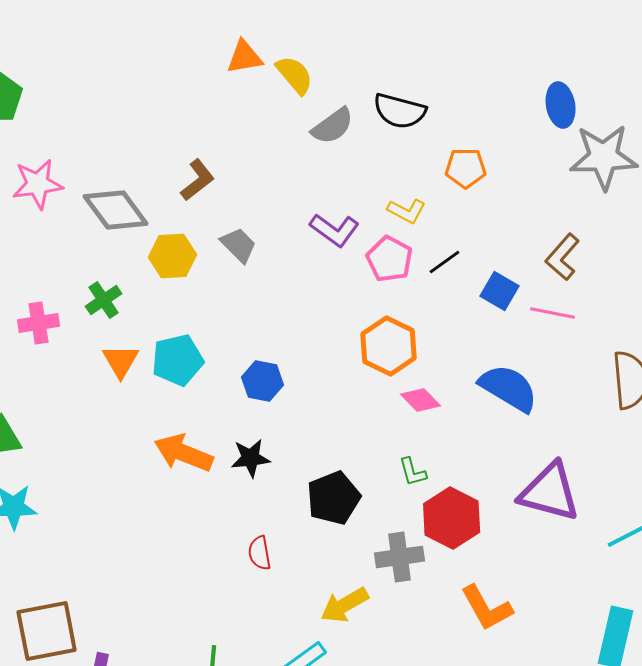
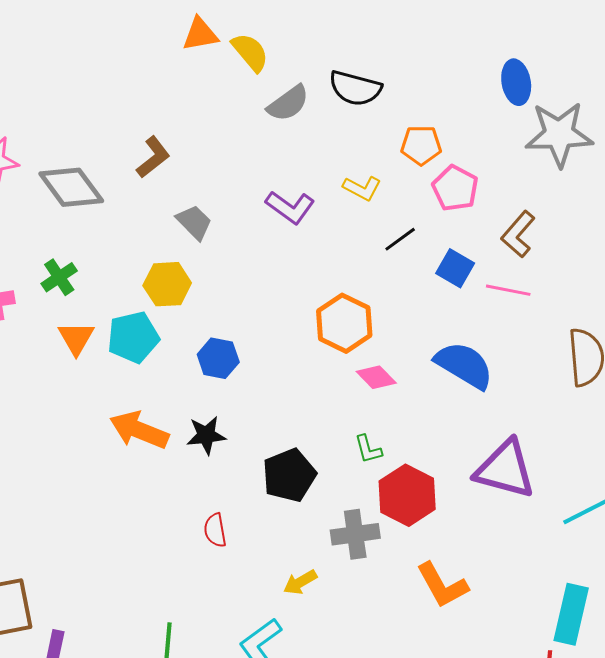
yellow hexagon: (173, 256) -> (167, 284), moved
pink pentagon: (390, 259) -> (455, 188), moved
yellow arrow: (345, 605) -> (300, 582), size x0.7

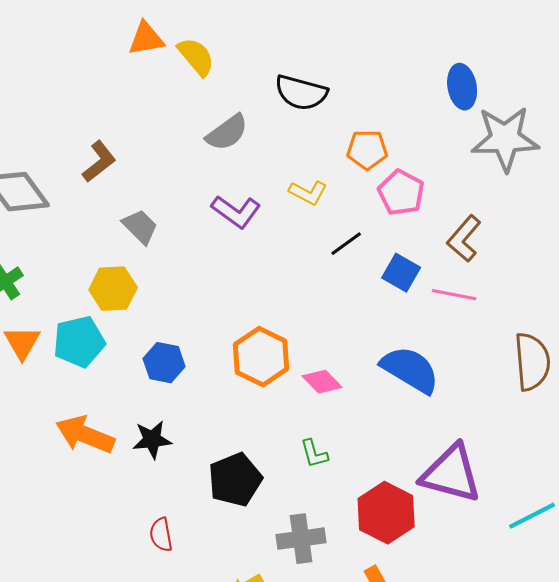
gray semicircle: (288, 103) -> (227, 133), moved
orange hexagon: (344, 323) -> (261, 357), moved
red hexagon: (407, 495) -> (386, 513), moved

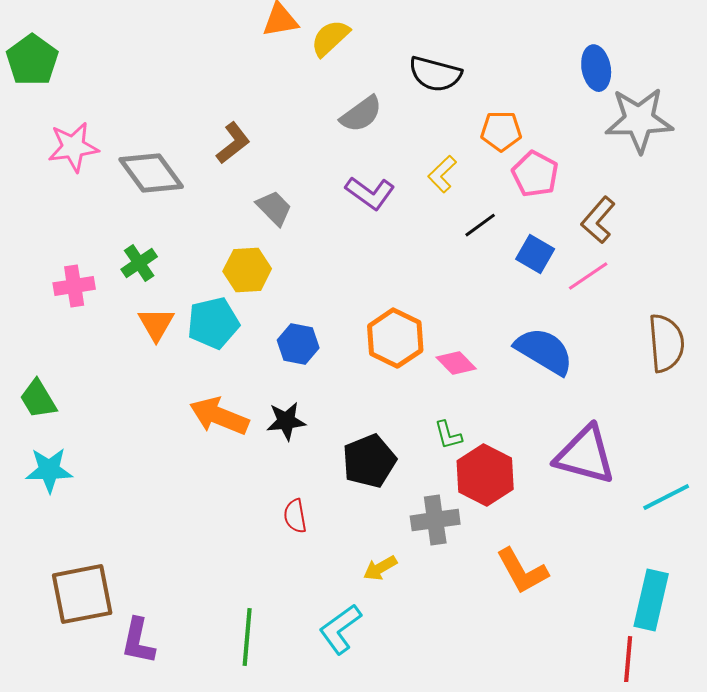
yellow semicircle: (196, 57) -> (330, 38), turned -93
yellow L-shape: (308, 193) -> (442, 174), turned 108
pink line: (454, 295) -> (588, 276), turned -45
red hexagon: (386, 513) -> (485, 475), moved

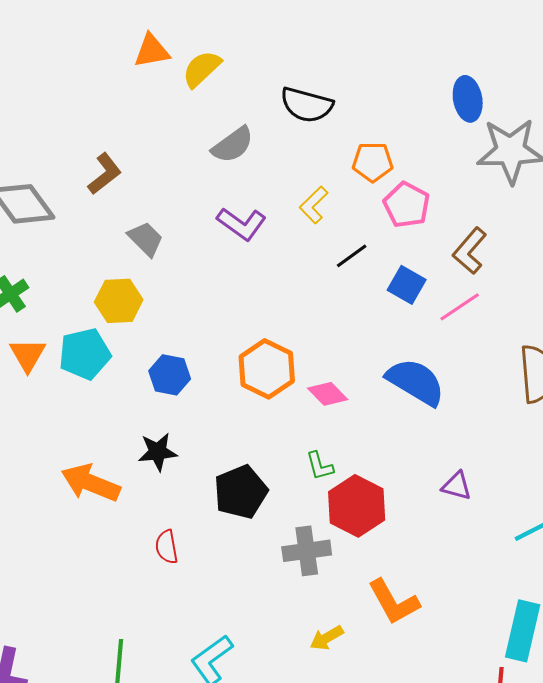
orange arrow: (219, 416) -> (91, 483), moved
purple triangle: (585, 455) -> (457, 486), size x0.5
yellow arrow: (380, 568) -> (327, 638), moved

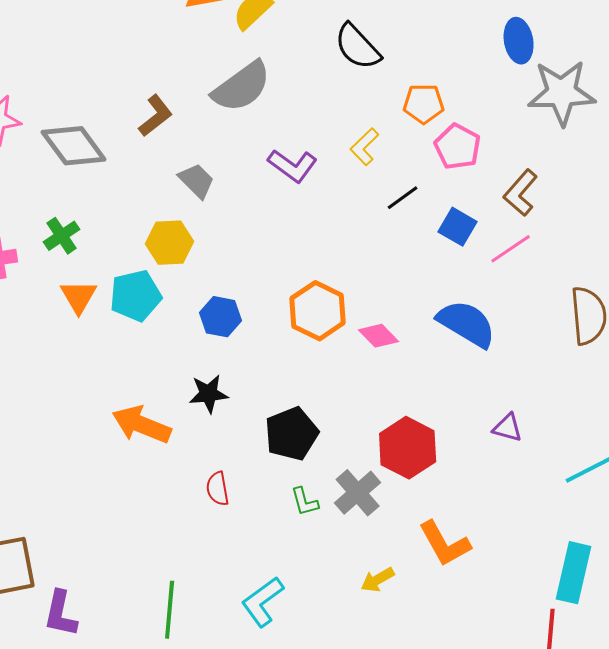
black semicircle: (307, 105) -> (358, 47), turned 32
gray semicircle: (233, 145) -> (242, 87), moved, size x1.4
green L-shape: (320, 466) -> (305, 502), moved
gray cross: (307, 551) -> (358, 493), turned -33

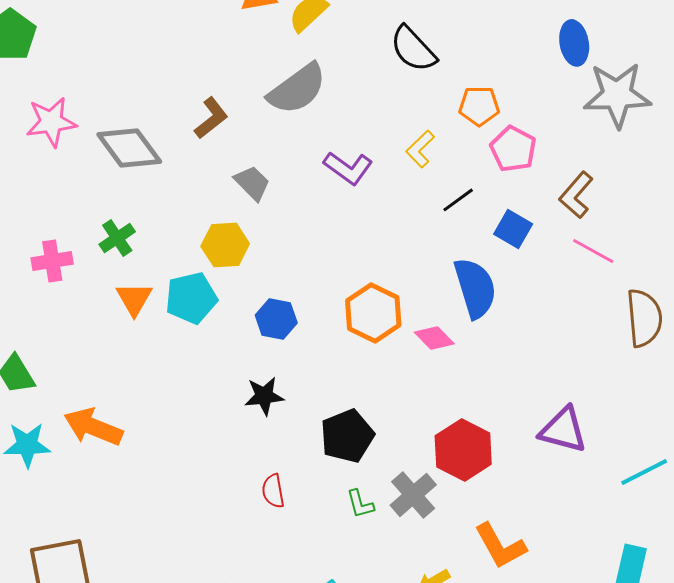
pink line: (511, 249) -> (593, 251), moved, turned 63
blue semicircle: (467, 324) -> (475, 288), moved, turned 42
orange arrow: (142, 425) -> (93, 427), moved
purple triangle: (508, 428) -> (563, 430), size x1.6

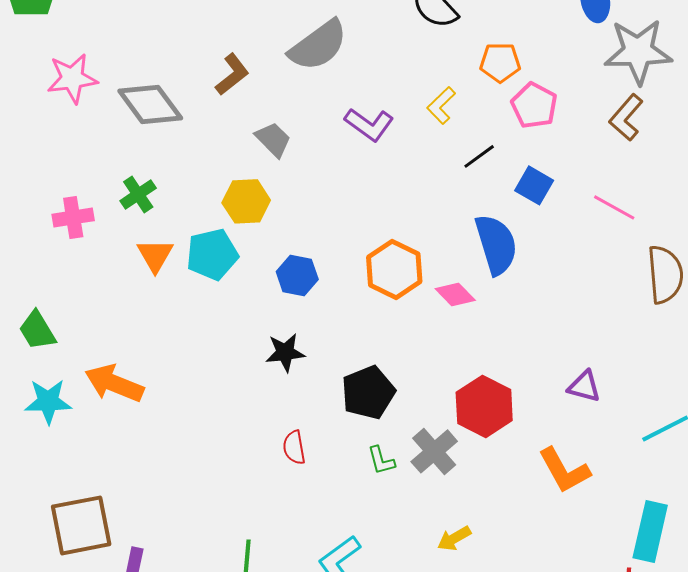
brown L-shape: (576, 195) -> (626, 117), moved
purple triangle: (563, 430) -> (584, 386), size x0.7
orange L-shape: (500, 546) -> (564, 470), moved

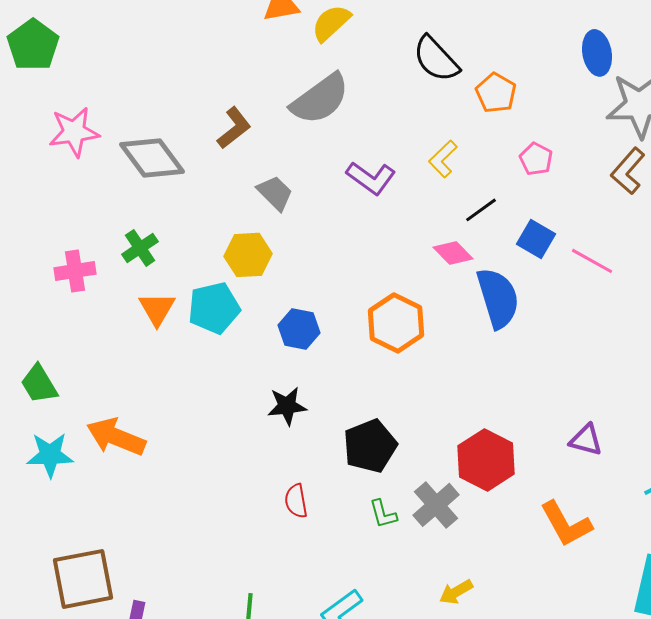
orange pentagon: (500, 62) -> (496, 93), moved, turned 30
pink pentagon: (534, 105) -> (536, 159), size x0.7
pink line: (614, 207) -> (592, 261), moved
pink diamond: (455, 294) -> (453, 253), moved

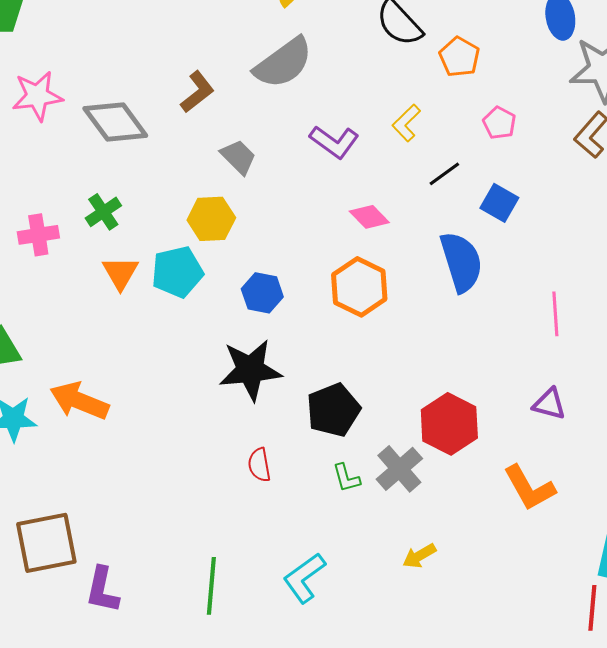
pink diamond: (453, 253) -> (369, 217), moved
pink line: (592, 261) -> (555, 314), moved, turned 57
black star: (287, 406) -> (250, 370), size x1.6

